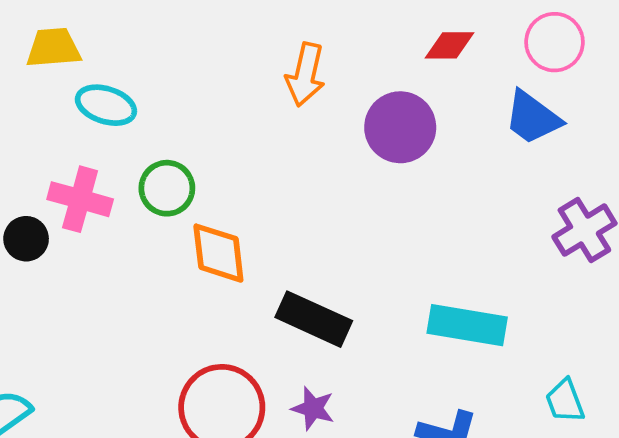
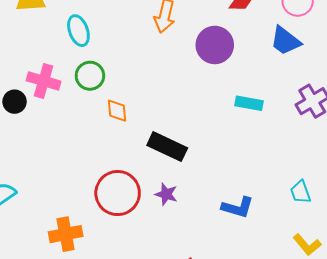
cyan ellipse: (106, 105) -> (78, 31), moved, turned 52
orange diamond: (218, 253) -> (117, 111), size x0.7
cyan rectangle: (467, 325) -> (249, 103), moved, size x0.7

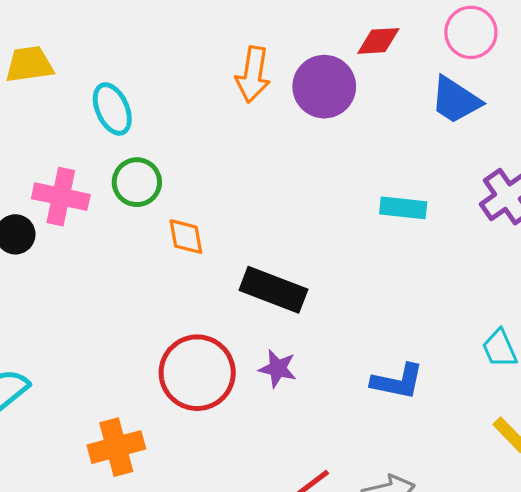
purple circle: (215, 45) -> (324, 87), moved

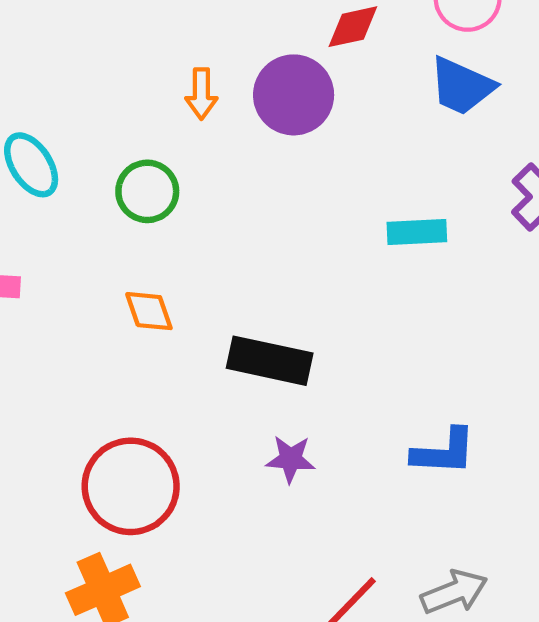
orange arrow: (253, 74) -> (201, 94), size x0.7
green circle: (137, 182) -> (147, 191), moved
red circle: (197, 373) -> (131, 486), moved

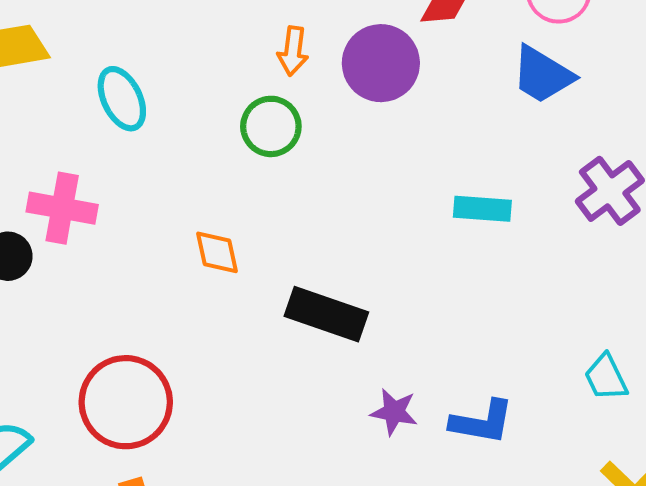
green circle: (147, 191) -> (271, 126), moved
purple star: (291, 459) -> (394, 412), moved
red circle: (131, 486) -> (126, 402), moved

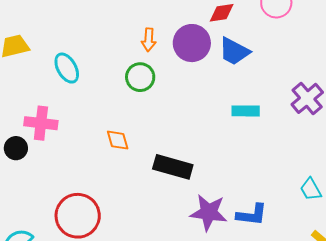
blue trapezoid: (543, 75) -> (234, 51), moved
purple star: (394, 412) -> (209, 212), size x1.6

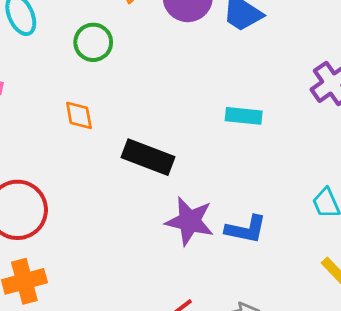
green circle: (140, 77) -> (93, 42), moved
cyan rectangle: (246, 111) -> (244, 116), moved

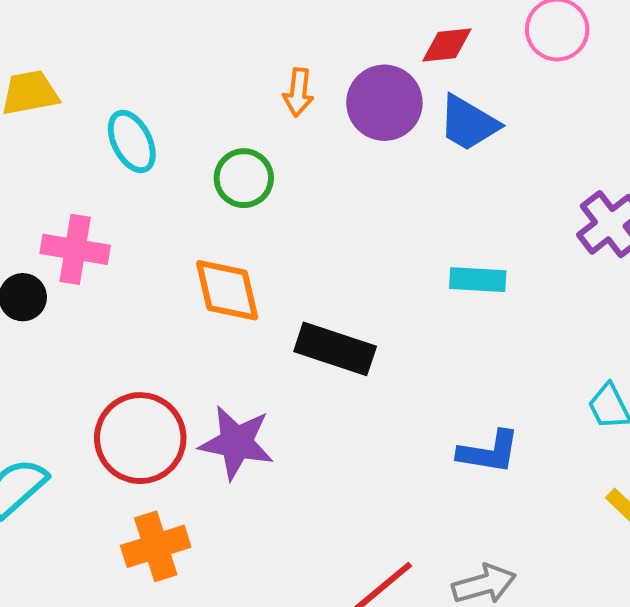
orange diamond: (79, 115) -> (227, 290), size x1.5
purple star: (190, 221) -> (236, 443), moved

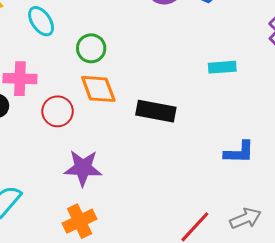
green circle: (244, 178) -> (91, 48), moved
red circle: (140, 438) -> (58, 111), moved, size x0.7
purple star: (236, 443) -> (83, 168), moved

